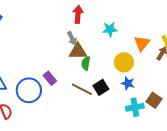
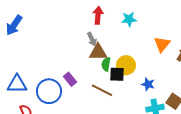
cyan star: (110, 29) -> (129, 19), moved
yellow circle: (124, 62) -> (126, 65), moved
black square: (101, 87) -> (117, 74), moved, turned 35

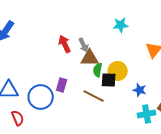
red arrow: (98, 15) -> (65, 44), moved, turned -30
purple rectangle: (70, 79) -> (62, 85), turned 56

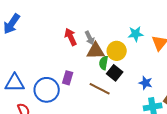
cyan star: (121, 25) -> (136, 34), moved
yellow circle: (118, 71) -> (117, 51), moved
black square: (109, 80) -> (115, 73), turned 35

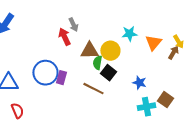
gray arrow: (90, 38) -> (73, 25), moved
blue circle: (47, 90) -> (45, 73), moved

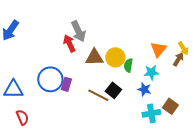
gray arrow: (73, 25) -> (78, 31), size x1.5
cyan star: (129, 34) -> (151, 72), moved
green semicircle: (97, 63) -> (128, 65), moved
black square: (108, 73) -> (113, 90), moved

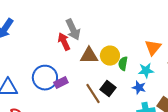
purple rectangle: (66, 84) -> (61, 83), turned 48
brown line: (98, 95) -> (93, 94), turned 30

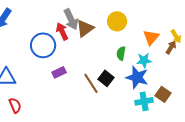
brown triangle: (89, 56) -> (85, 28), moved, turned -36
yellow circle: (110, 56) -> (117, 21), moved
blue circle: (45, 78) -> (43, 45), moved
blue star: (139, 88) -> (137, 77), size x1.6

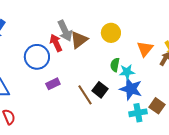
cyan star: (144, 60) -> (127, 72), moved

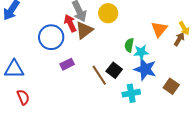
yellow circle: (111, 33) -> (108, 13), moved
brown triangle: (79, 40) -> (84, 30), moved
cyan cross: (138, 113) -> (131, 93), moved

